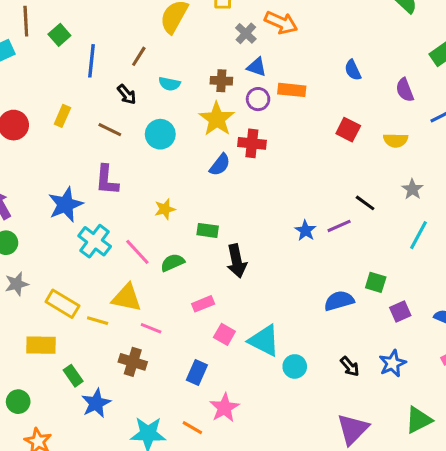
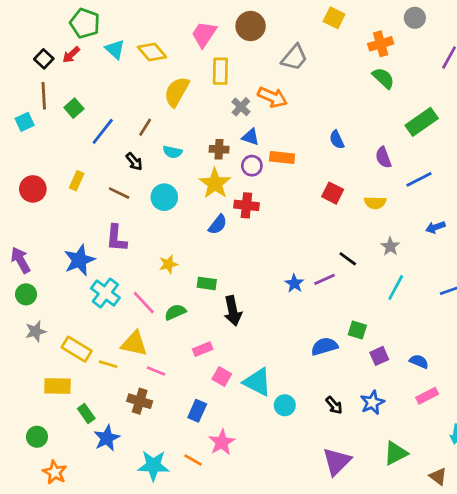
blue line: (91, 61) -> (103, 131), turned 32

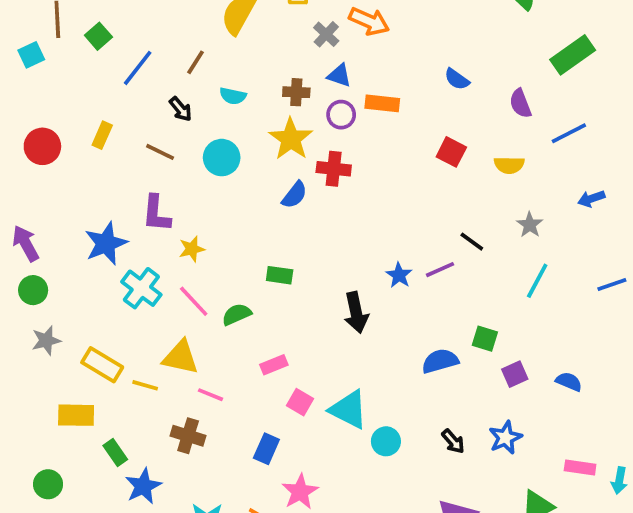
blue semicircle: (337, 140) -> (457, 79), turned -30
yellow star: (168, 264) -> (192, 249), moved
black arrow: (233, 311) -> (356, 313), moved
pink rectangle: (427, 396) -> (580, 467), moved, turned 35

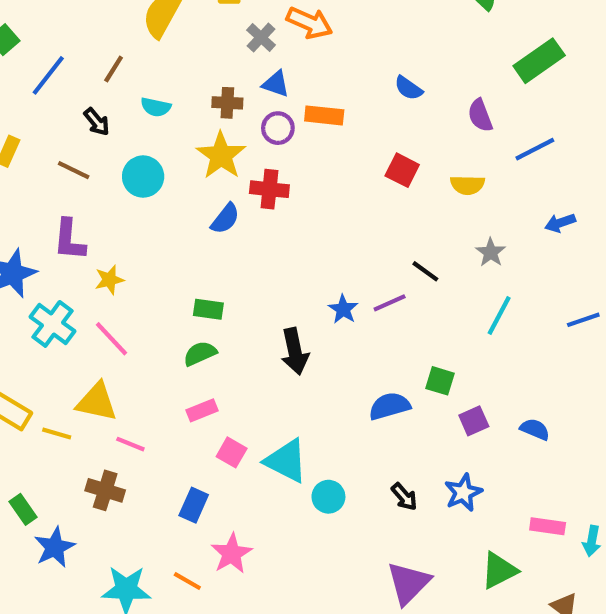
green semicircle: (237, 314) -> (200, 353), moved

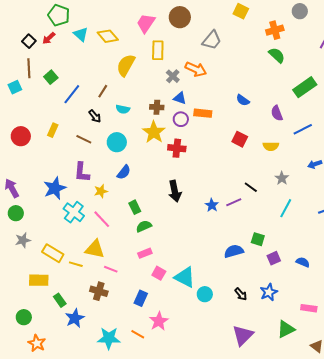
blue semicircle: (225, 219) -> (124, 172), moved
green rectangle: (208, 309) -> (135, 207), moved, turned 56
black arrow: (295, 351) -> (175, 191), moved

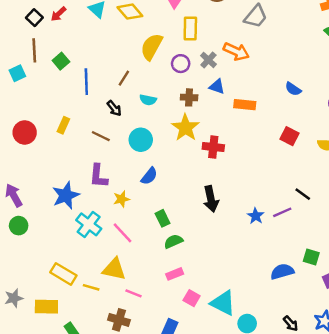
blue line: (72, 94) -> (86, 82), turned -40
purple circle: (181, 119) -> (181, 64), moved
gray star: (23, 240) -> (14, 298), moved

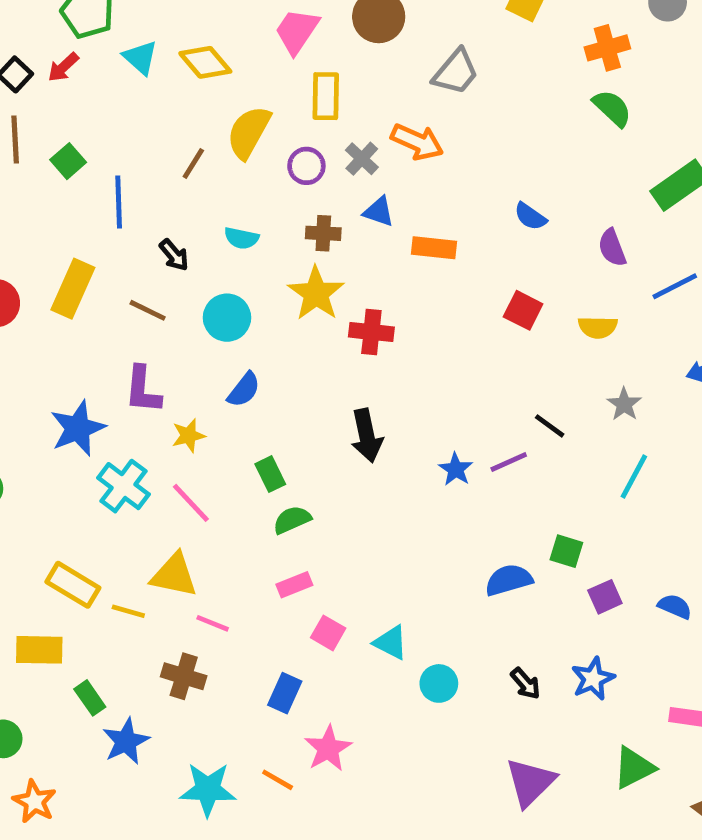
brown line: (124, 78) -> (193, 163), moved
yellow rectangle: (63, 125) -> (73, 289), size x1.6
cyan triangle: (223, 303) -> (391, 643), size x0.7

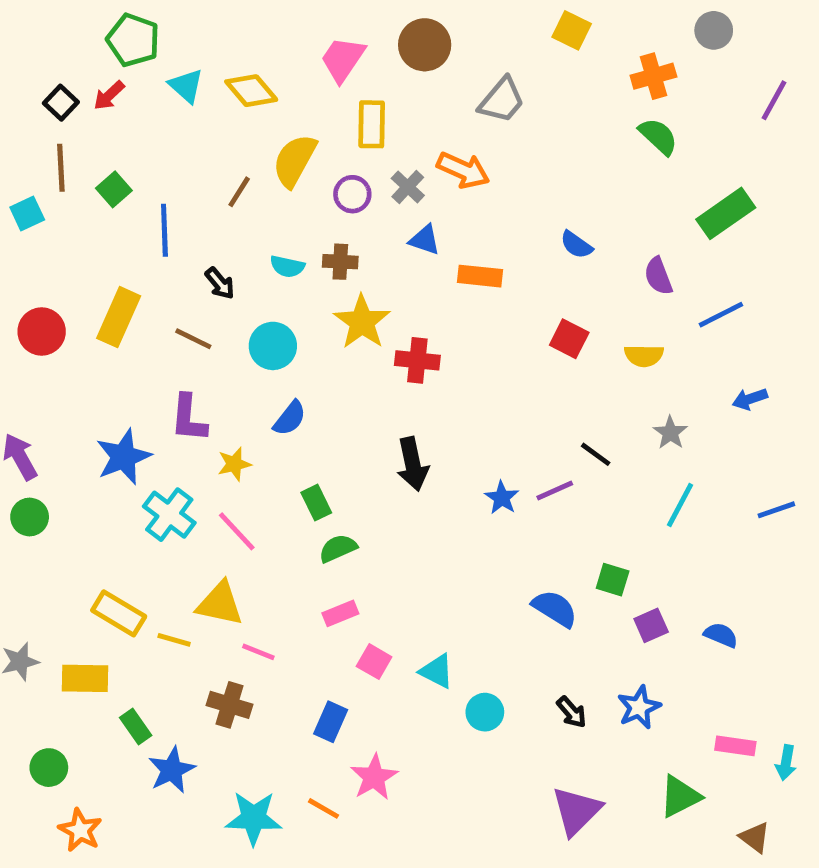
brown cross: (323, 233) -> (340, 262), moved
blue semicircle: (509, 580) -> (555, 609), turned 48

